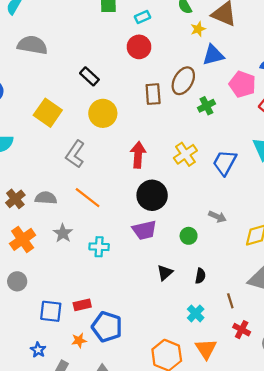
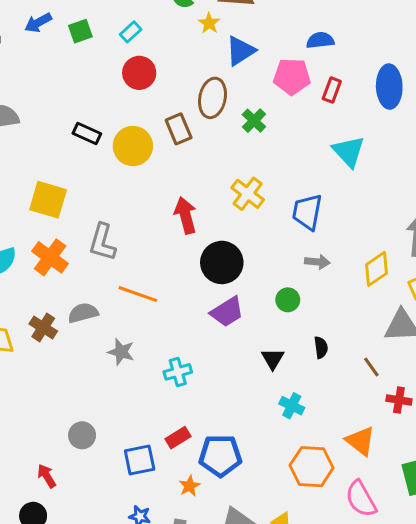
yellow circle: (103, 113) -> (133, 146), moved
blue trapezoid: (225, 163) -> (307, 212), moved
orange cross: (23, 239) -> (50, 257), moved
cyan cross: (99, 247) -> (178, 372), moved
cyan cross: (196, 313) -> (292, 406), moved

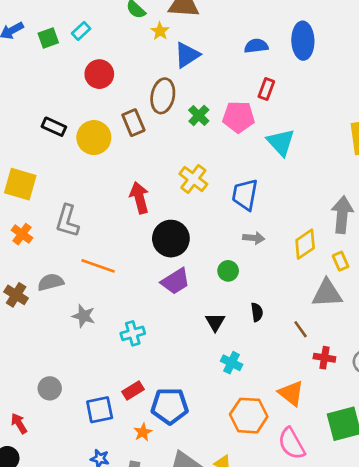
cyan rectangle: (131, 32) -> (81, 31), moved
pink pentagon: (292, 77) -> (238, 117), moved
blue ellipse: (389, 87) -> (303, 41), moved
orange cross: (50, 257) -> (22, 234), size x0.7

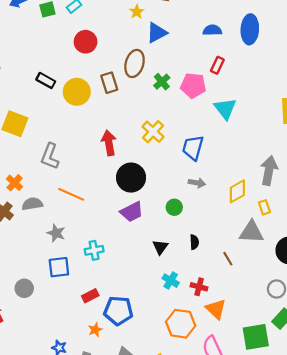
orange cross: (22, 234) -> (14, 183), moved
red cross: (324, 358) -> (199, 287), moved
blue square: (100, 410) -> (59, 267), moved

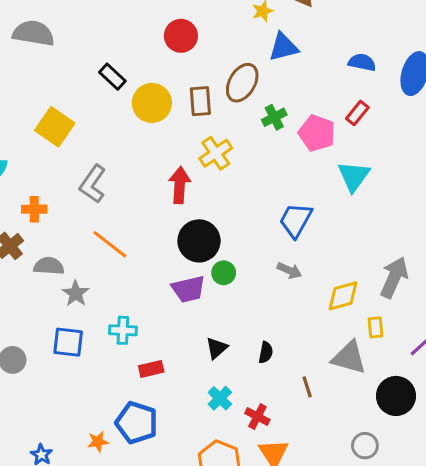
yellow cross: (153, 132) -> (216, 153), moved
orange cross: (14, 183) -> (34, 209), turned 35
gray semicircle: (32, 204) -> (49, 266), moved
green circle: (174, 207) -> (224, 273), moved
red rectangle: (90, 296) -> (151, 369), moved

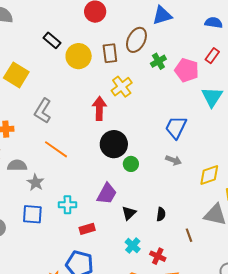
purple trapezoid: (188, 289) -> (107, 194), moved, turned -45

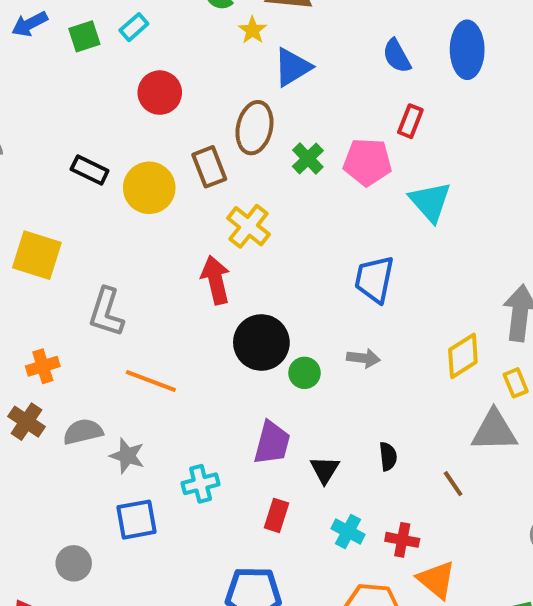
blue semicircle: (214, 23) -> (397, 56), turned -114
gray arrow: (173, 160) -> (363, 358), moved
red rectangle: (87, 229) -> (276, 515), moved, turned -42

